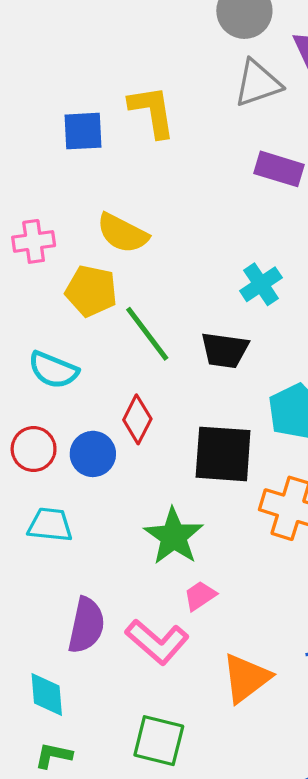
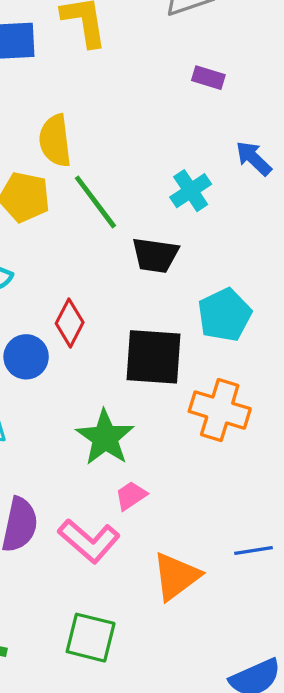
purple rectangle: (279, 169) -> (208, 78), size x0.7
yellow semicircle: (123, 233) -> (55, 141), turned 56
green line: (147, 334) -> (95, 202), moved

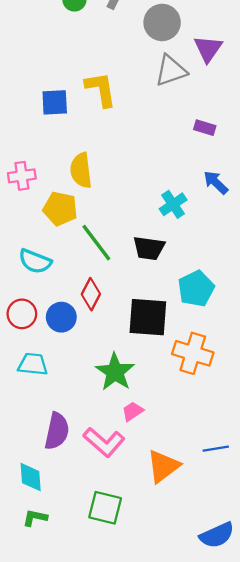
purple rectangle: (208, 78) -> (205, 128), moved
green line: (95, 202) -> (96, 243), moved

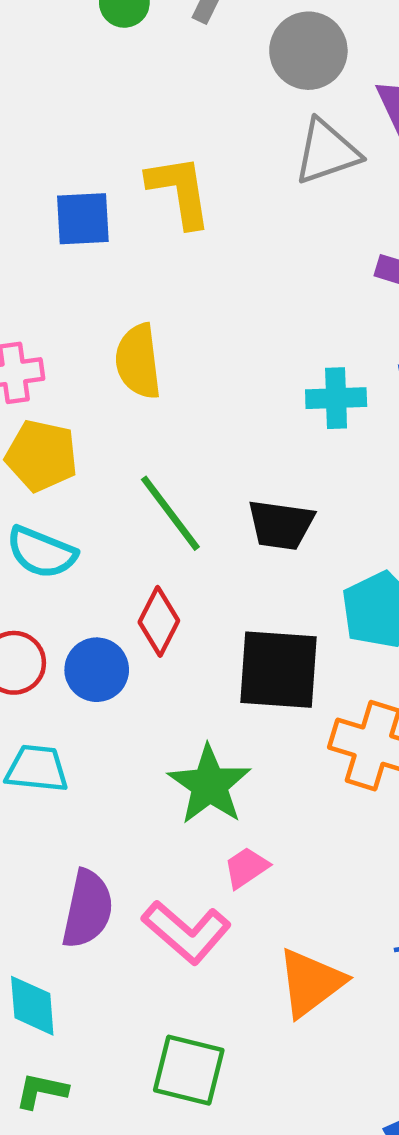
cyan cross: (173, 204) -> (336, 398), moved, turned 32
yellow pentagon: (60, 209) -> (41, 456), moved

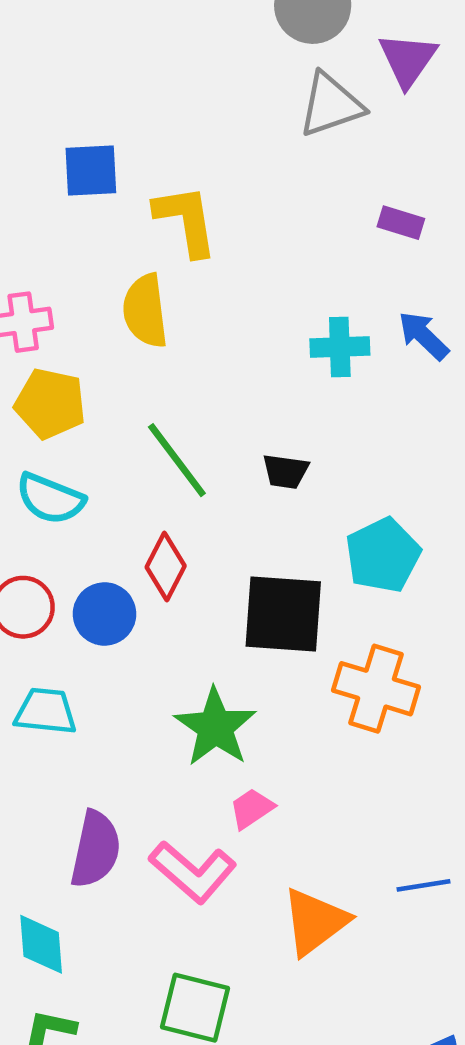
yellow L-shape: (180, 191) -> (186, 220), moved
black trapezoid: (281, 525) -> (286, 471), size x0.7

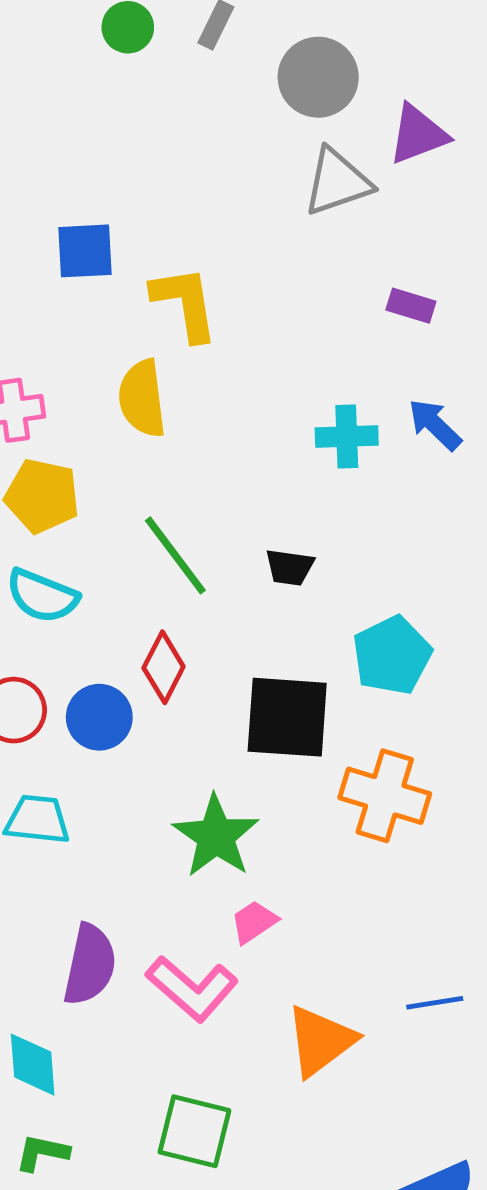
purple triangle: (408, 60) -> (418, 134), turned 34

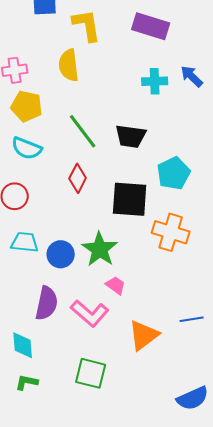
purple rectangle: (411, 306) -> (151, 26), moved, size x1.8
black trapezoid: (290, 567) -> (131, 136), size x1.5
blue circle: (99, 717) -> (61, 254), moved
pink trapezoid: (254, 922) -> (116, 285), turned 70

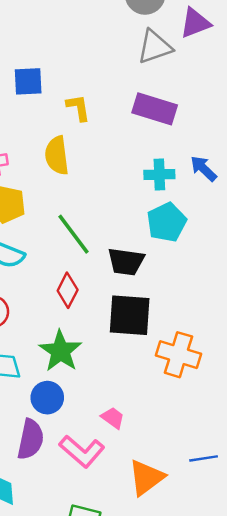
yellow L-shape: (87, 25) -> (78, 108), size x0.7
black trapezoid: (131, 136) -> (126, 262), moved
cyan pentagon: (174, 173) -> (167, 222), moved
green star: (100, 249) -> (60, 351), moved
blue circle: (61, 254) -> (47, 398), moved

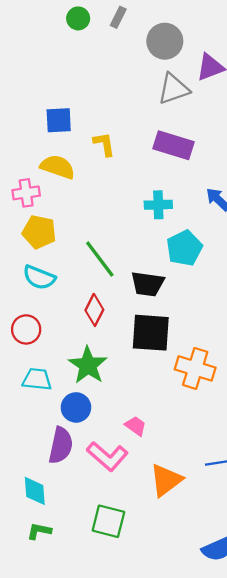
yellow semicircle: (57, 155) -> (58, 167), moved, turned 116
cyan cross: (159, 175) -> (158, 205), moved

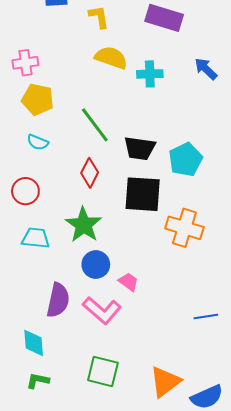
yellow semicircle: (58, 167) -> (111, 58), moved
cyan pentagon: (184, 248) -> (185, 160), moved
cyan semicircle: (39, 277) -> (38, 142), size x0.7
blue circle: (76, 407) -> (96, 265), moved
orange triangle: (166, 480) -> (165, 382), moved

